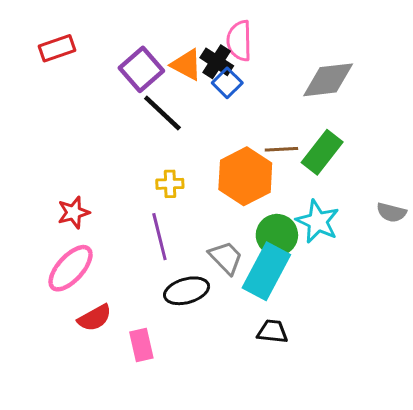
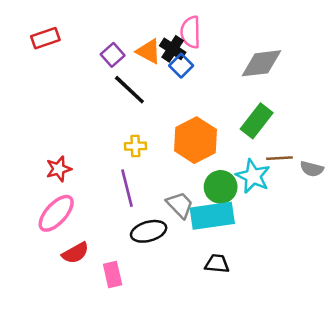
purple square: (141, 69) -> (113, 55), size x0.7
brown line: (281, 149) -> (279, 158), moved
cyan rectangle: (266, 271) -> (212, 216), turned 54

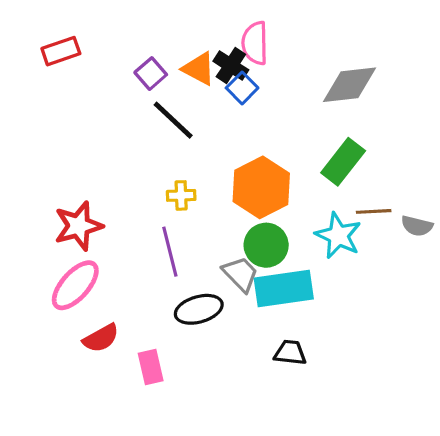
red star: (59, 169) -> (78, 226), size x1.4
green circle: (221, 187) -> (266, 245), moved

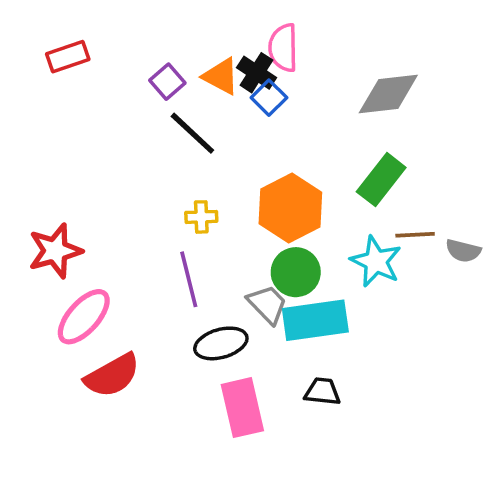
red star: (78, 226) -> (55, 251), moved
red semicircle: (101, 338) -> (112, 375), size x1.4
pink rectangle: (151, 367) -> (242, 408), moved, size x1.5

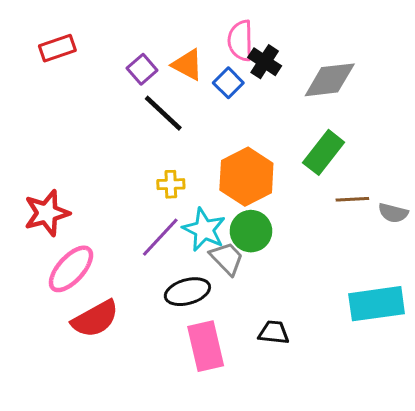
black cross: (257, 73) -> (265, 62), moved
cyan star: (376, 261) -> (204, 230), moved
purple line: (189, 279) -> (160, 237), turned 57
cyan rectangle: (315, 320) -> (377, 304), moved

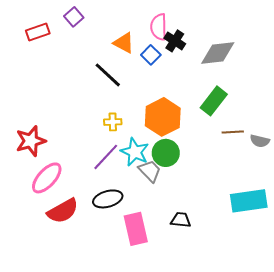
purple square: (142, 69) -> (74, 17), moved
black ellipse: (187, 292) -> (108, 199), moved

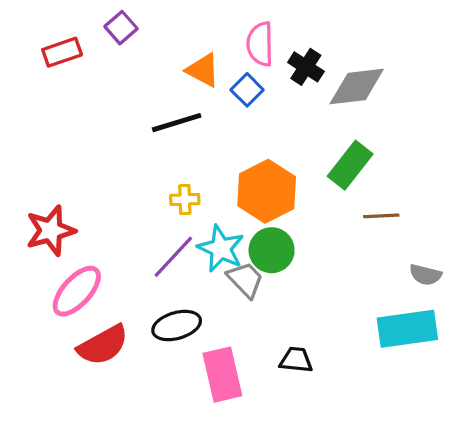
black cross: (175, 41) -> (306, 67), moved
black line: (108, 75) -> (177, 123), turned -60
gray semicircle: (260, 141) -> (425, 275), moved

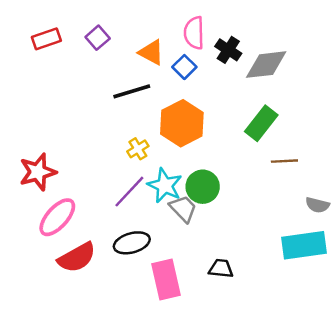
purple square: (121, 28) -> (98, 38), moved
orange hexagon: (267, 191) -> (182, 123), moved
yellow cross: (185, 199) -> (138, 149), turned -30

